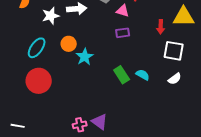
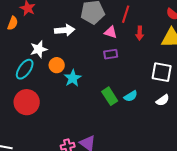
white star: (51, 16) -> (39, 49), moved
red arrow: (161, 27) -> (140, 33), moved
cyan semicircle: (143, 75) -> (131, 96), turned 120

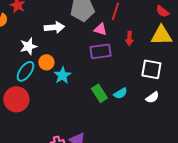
red arrow: (140, 33) -> (129, 38), moved
purple rectangle: (111, 54) -> (100, 51), size x1.5
cyan ellipse: (25, 69) -> (25, 71), moved

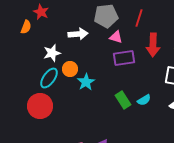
pink triangle: (100, 29) -> (116, 37), moved
red arrow: (129, 38) -> (153, 45), size x1.6

